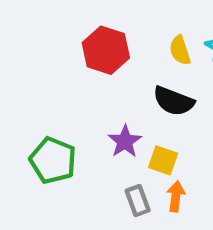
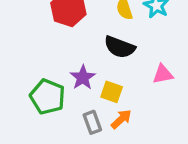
green pentagon: (53, 160) -> (48, 97), moved
orange arrow: (176, 196) -> (121, 119), turned 40

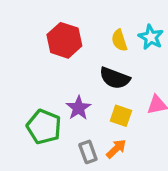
yellow square: (112, 92) -> (121, 116), moved

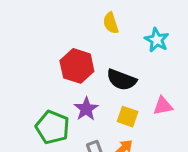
red hexagon: (64, 40) -> (77, 66), moved
yellow semicircle: (119, 40) -> (111, 23), moved

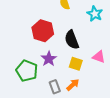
black semicircle: (121, 80) -> (72, 40), turned 48
pink triangle: (163, 106) -> (99, 57), turned 32

